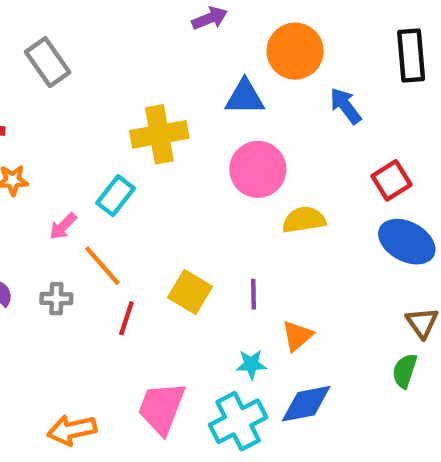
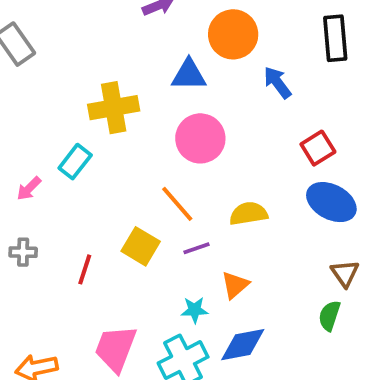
yellow semicircle: (304, 220) -> (249, 214), moved
orange line: (102, 266) -> (177, 204), moved
purple line: (254, 294) -> (197, 248), turned 72

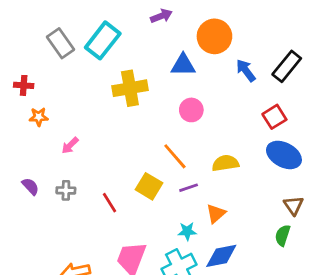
black rectangle: (335, 38) -> (287, 66), moved, turned 44
pink circle: (200, 138) -> (191, 110), size x0.7
cyan rectangle: (75, 162) -> (103, 40), moved, size x1.5
red line: (85, 269) -> (110, 203), turned -50

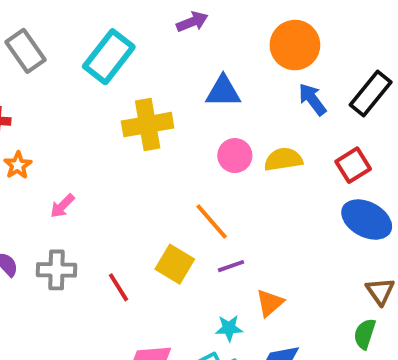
orange circle: (214, 36) -> (295, 45), moved
gray rectangle: (60, 43) -> (25, 51), moved
orange star: (39, 117) -> (18, 165), turned -30
yellow semicircle: (225, 163) -> (283, 159), moved
gray cross: (66, 190) -> (57, 270), size x1.4

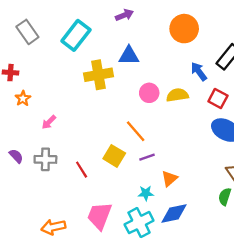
blue triangle: (223, 92) -> (129, 56), moved
blue arrow: (312, 99) -> (199, 71), moved
red square: (353, 165) -> (218, 98), turned -30

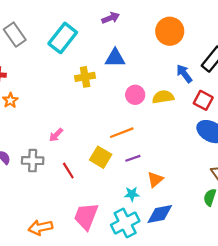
yellow cross: (98, 75) -> (85, 77), size x0.7
pink arrow: (49, 122) -> (56, 135), moved
orange line: (136, 131) -> (122, 133), turned -70

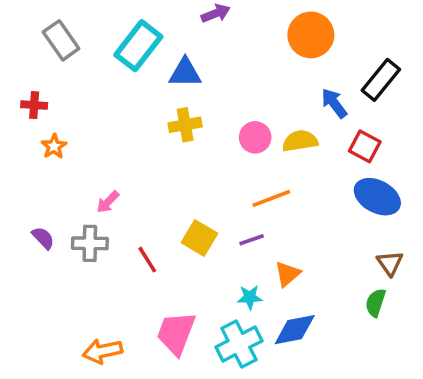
blue triangle: (115, 58) -> (185, 73), moved
yellow cross: (85, 77) -> (185, 125), moved
orange line: (122, 133) -> (271, 198), moved
pink arrow: (56, 135) -> (108, 202), moved

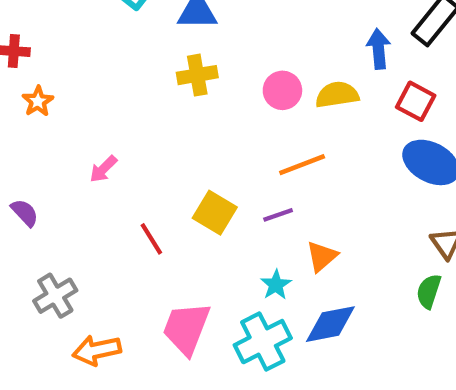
blue arrow: (334, 103) -> (379, 49), turned 32
gray cross: (90, 243) -> (55, 296), moved, turned -32
cyan star: (250, 297) -> (276, 285), turned -30

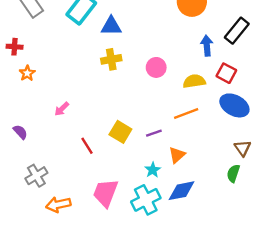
yellow semicircle: (337, 95) -> (194, 81), moved
orange line: (302, 165) -> (186, 114), moved

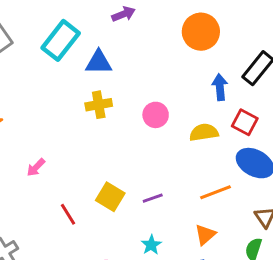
orange line: (186, 114) -> (215, 192), moved
orange triangle: (177, 155) -> (205, 235), moved

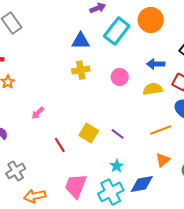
cyan rectangle: (61, 40) -> (117, 31), moved
blue arrow: (220, 87) -> (156, 64), moved, turned -84
purple line: (153, 198) -> (118, 134), turned 56
orange triangle: (205, 235) -> (163, 160), moved

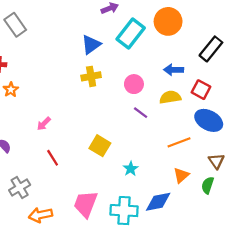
blue triangle: (81, 41) -> (91, 45), turned -36
purple line: (118, 134) -> (141, 113), moved
red line: (60, 145) -> (53, 158), moved
cyan star: (117, 166) -> (131, 169), moved
cyan cross: (111, 192) -> (124, 211), turned 30

